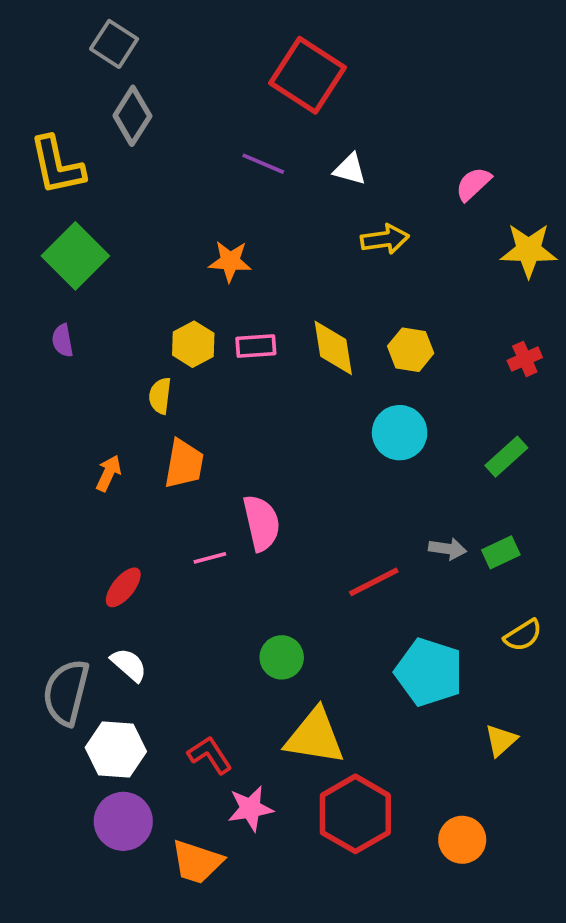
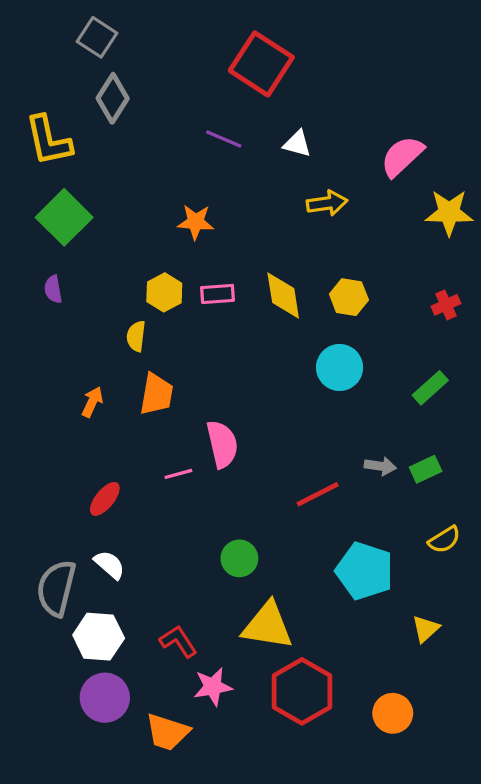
pink semicircle: (473, 184) -> (402, 156), size x1.4

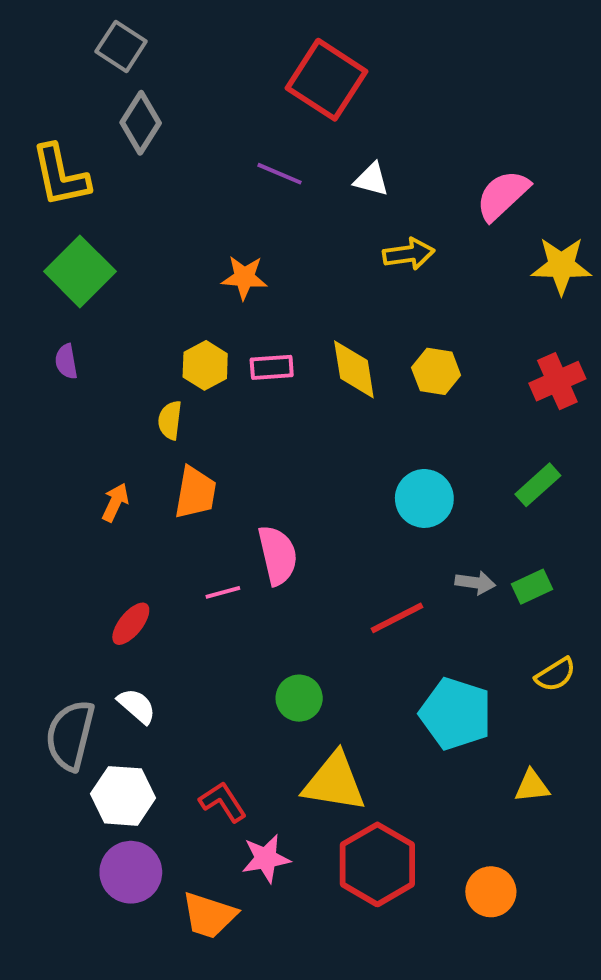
red cross: (446, 305) -> (557, 381), size x1.5
cyan circle: (340, 367) -> (424, 498), moved
yellow triangle: (426, 629) -> (532, 786), turned 36

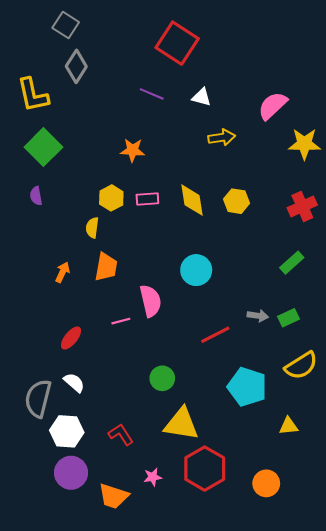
cyan circle: (424, 498) -> (196, 270), moved
yellow semicircle: (555, 675) -> (301, 366), size x1.5
pink star: (266, 859) -> (153, 477), moved, size x0.7

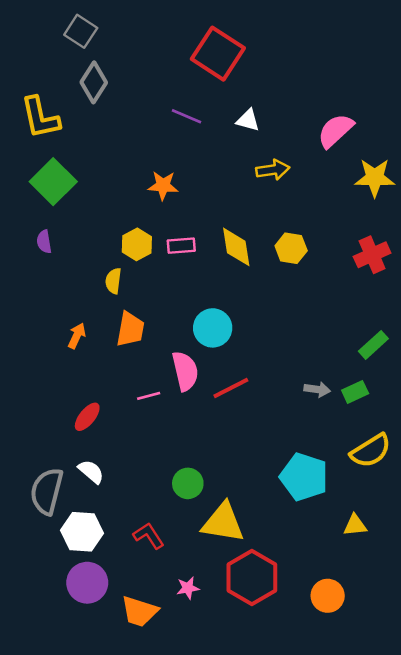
green rectangle: (292, 263) -> (373, 345), moved
cyan circle: (196, 270) -> (213, 328), moved
red line: (215, 335) -> (231, 388), moved
green circle: (162, 378) -> (188, 483), moved

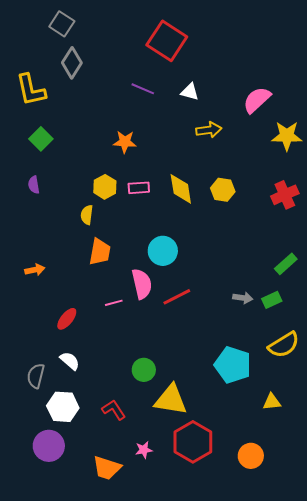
green square: (53, 182) -> (41, 139), size x0.7
orange arrow: (77, 336) -> (35, 270), moved, turned 54
gray semicircle: (47, 491) -> (36, 376), size x0.7
purple circle: (87, 583) -> (49, 446), moved

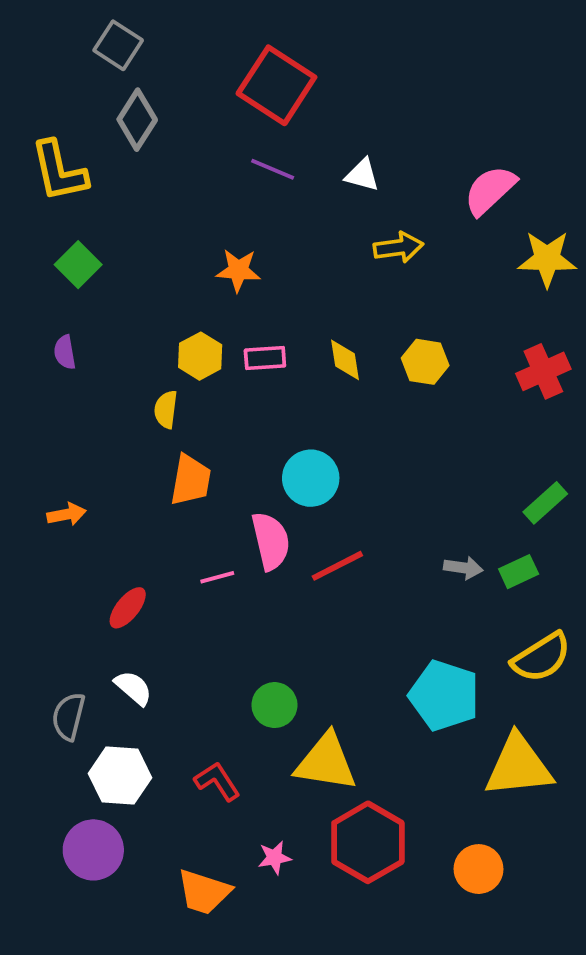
red square: (167, 41) -> (276, 85), moved
yellow diamond: (181, 189) -> (345, 360), size x0.7
yellow triangle: (272, 402) -> (519, 766), size x2.0

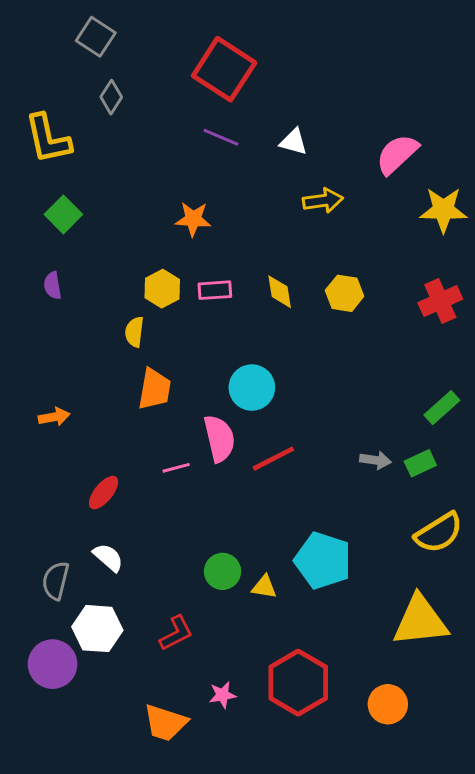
gray diamond: (137, 120) -> (111, 97), size x0.7
cyan pentagon: (444, 696) -> (323, 561), moved
yellow triangle: (326, 762) -> (264, 587), moved, size x0.5
red L-shape: (217, 781) -> (176, 633), turned 96
purple circle: (93, 850) -> (53, 664), moved

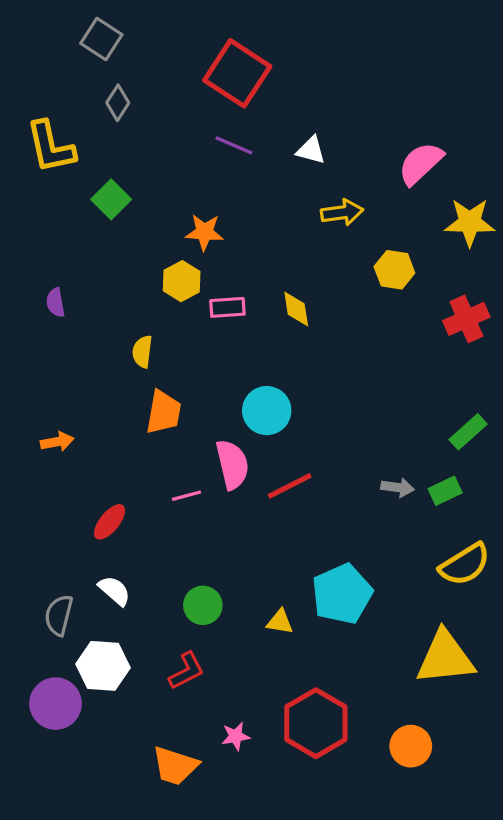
green square: (63, 214) -> (111, 199), moved
yellow hexagon: (162, 289) -> (182, 281), moved
yellow hexagon: (345, 293) -> (394, 270), moved
cyan pentagon: (323, 561) -> (342, 594), turned 30
green circle: (222, 571) -> (203, 605), moved

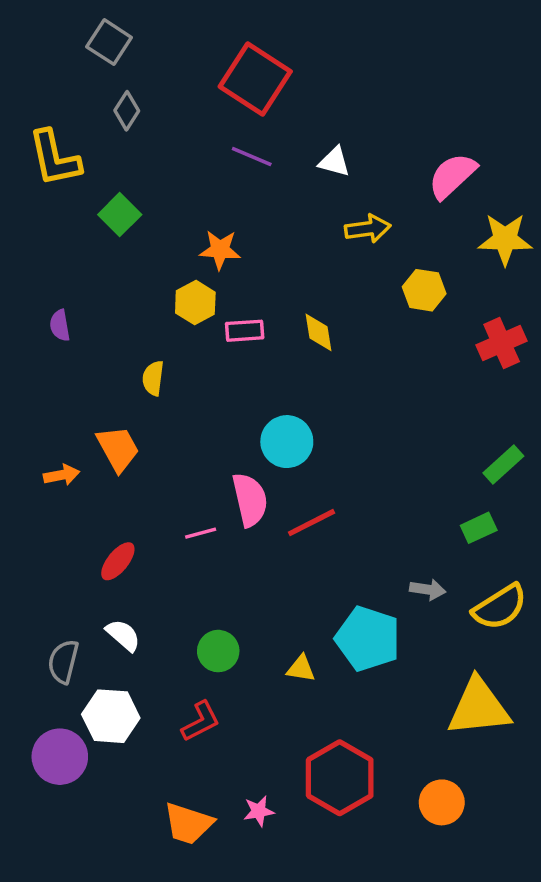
orange trapezoid: (164, 412) -> (118, 449), moved, turned -39
gray arrow: (398, 487) -> (428, 589), moved
cyan pentagon: (342, 594) -> (368, 639), turned -30
pink star: (236, 736) -> (259, 811), moved

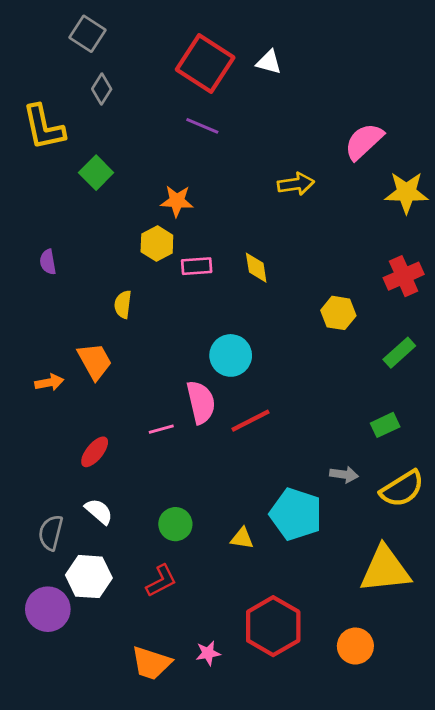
white triangle: (334, 162) -> (269, 62), moved
yellow hexagon: (424, 290) -> (338, 313), moved
green rectangle: (503, 464) -> (399, 353), moved

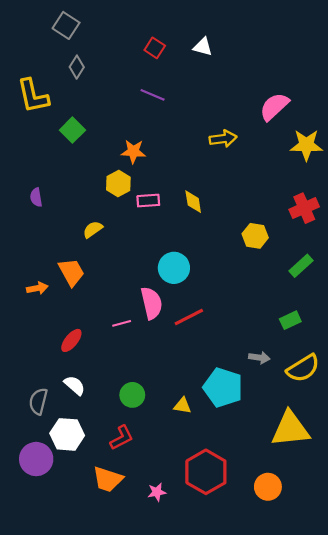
red square: (205, 64) -> (155, 48), size x0.5
yellow semicircle: (123, 304) -> (93, 229), turned 48
orange trapezoid: (151, 663) -> (108, 479), moved

